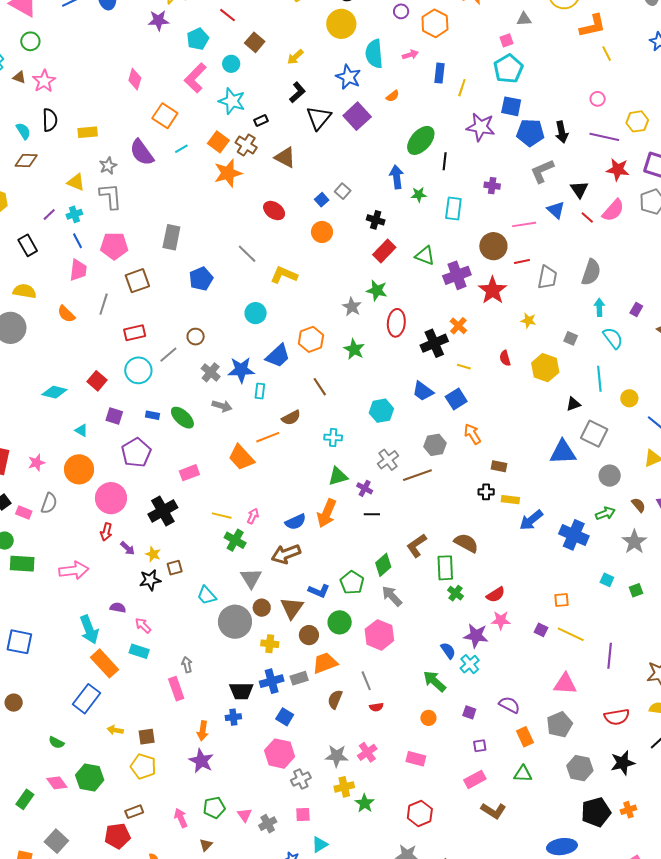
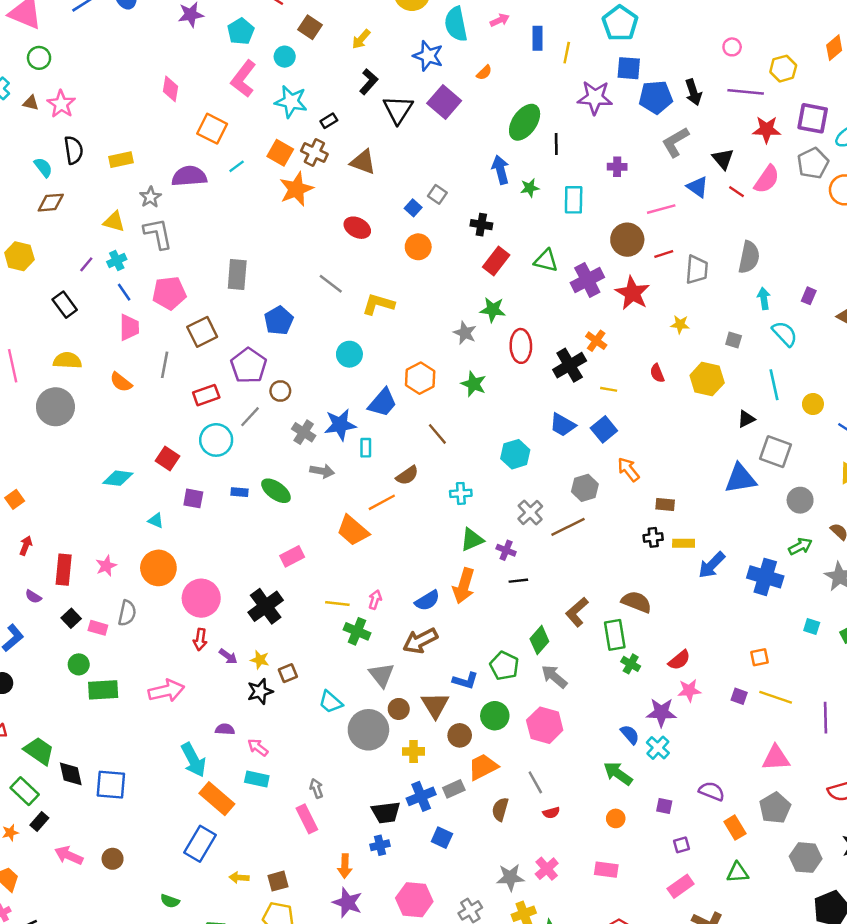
purple semicircle: (142, 152) -> (189, 176), turned 128
purple pentagon: (136, 453) -> (249, 366), moved
pink hexagon: (280, 754) -> (414, 900), moved

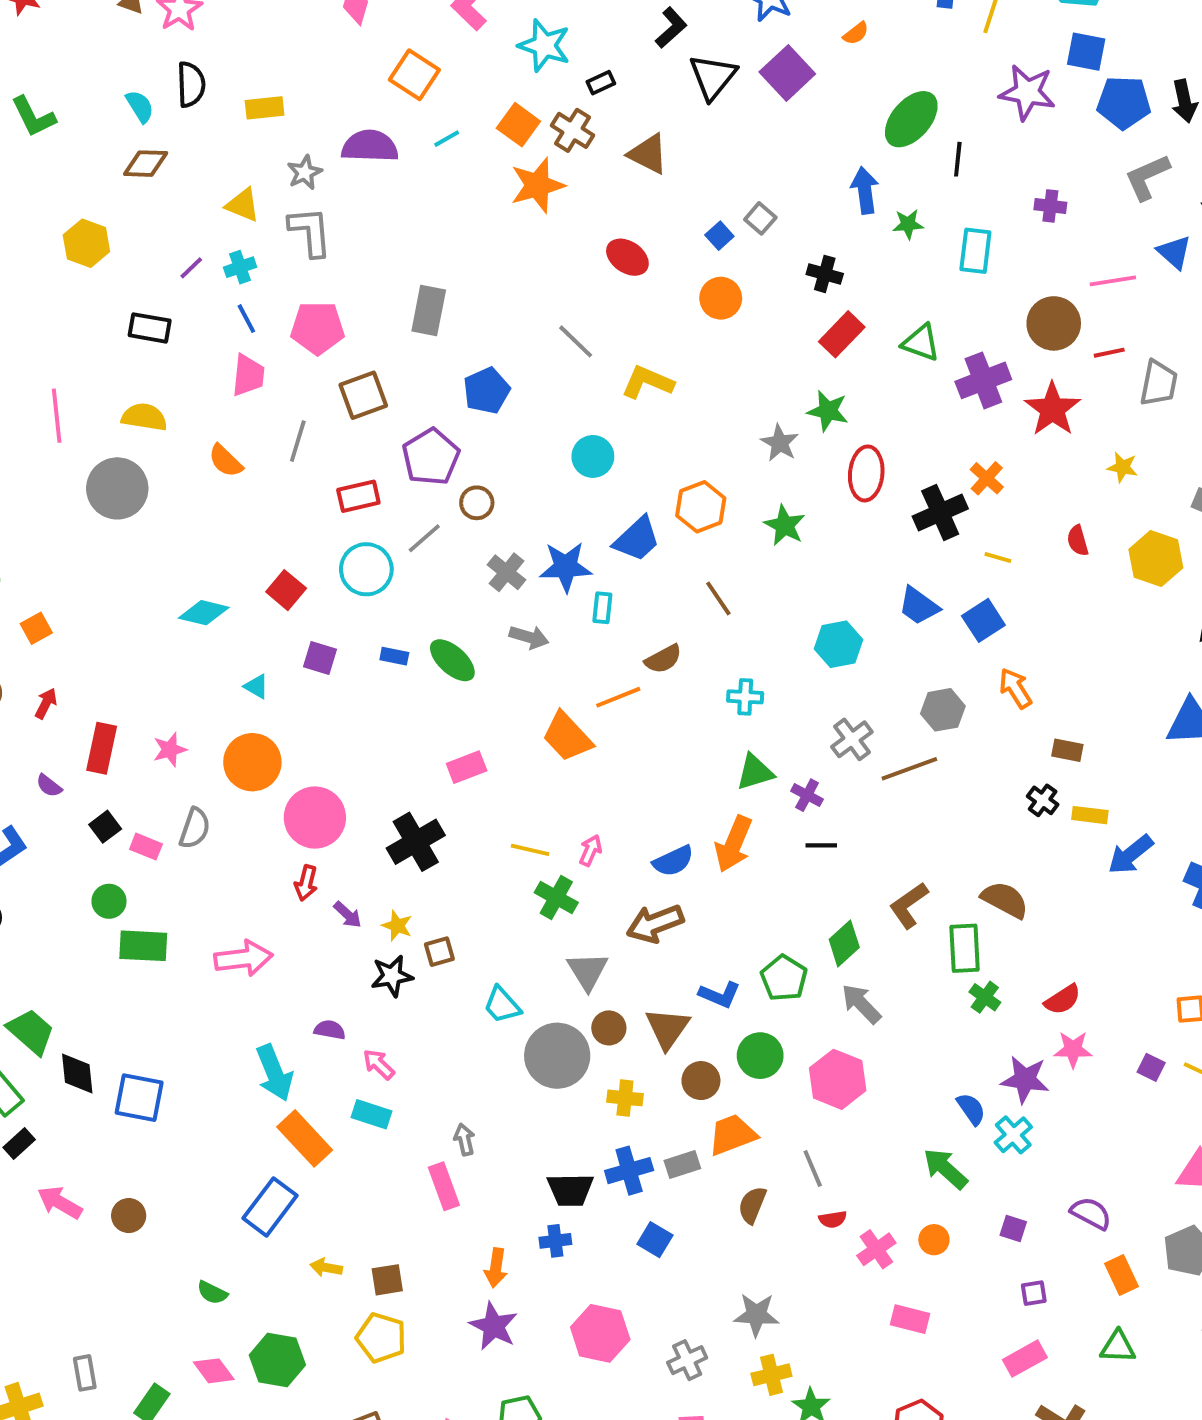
black rectangle: (65, 305) -> (150, 328), turned -50
black cross: (653, 537) -> (1043, 800), turned 36
pink cross: (547, 869) -> (876, 1249), moved

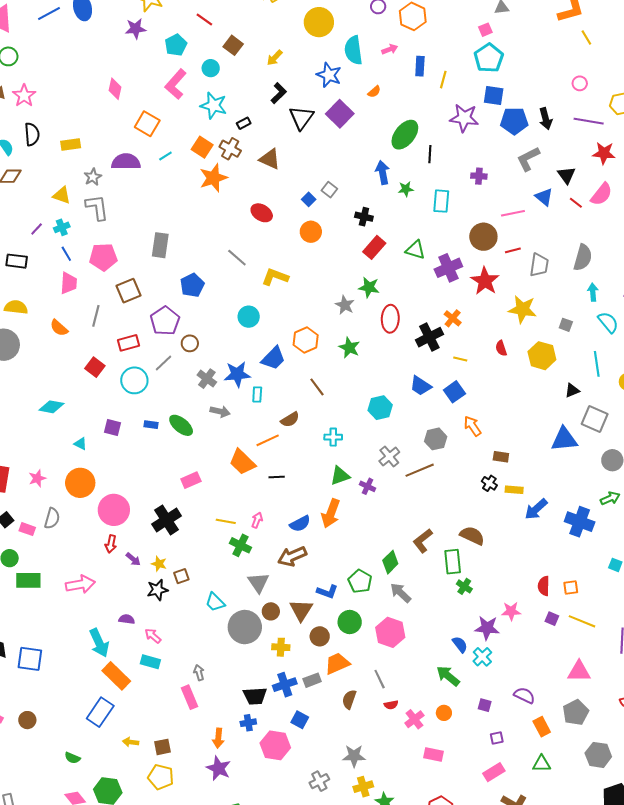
yellow star: (1122, 467) -> (522, 309), size x1.8
red square: (286, 590) -> (95, 367), moved
black line: (821, 845) -> (277, 477), moved
red semicircle: (1063, 1000) -> (544, 586), moved, turned 126
pink hexagon: (600, 1333) -> (275, 745), moved

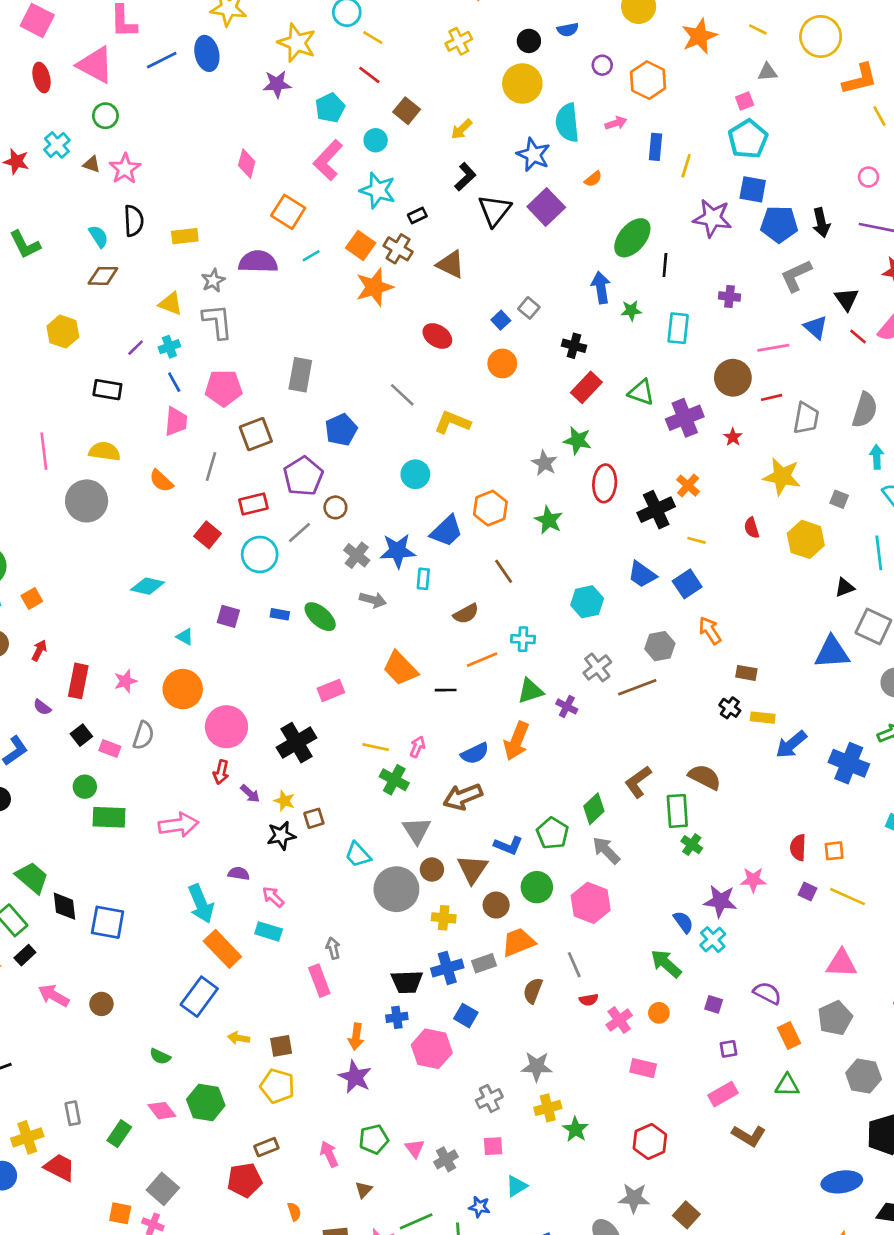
red star: (485, 281) -> (733, 437), size x0.5
orange line: (268, 440) -> (482, 660), moved

